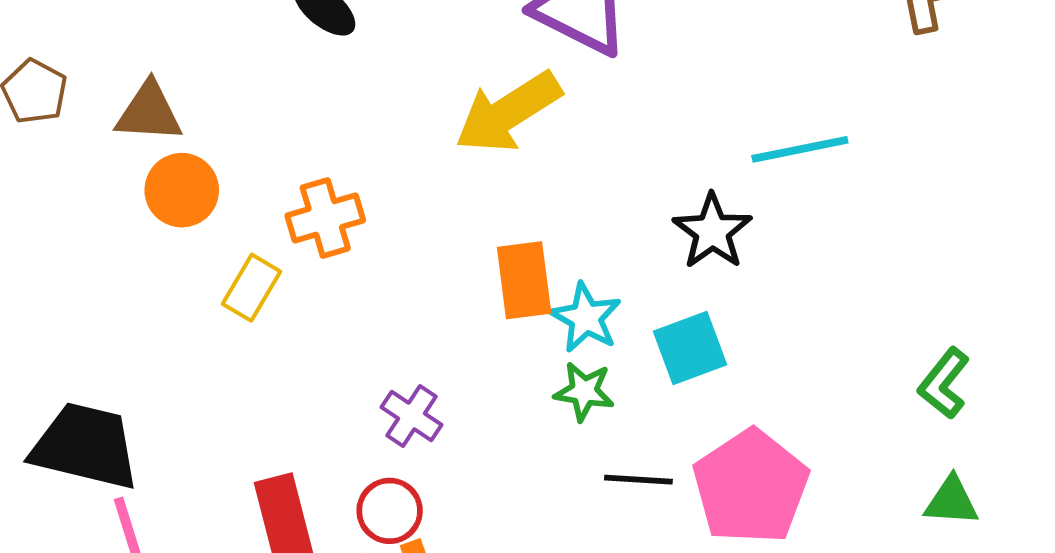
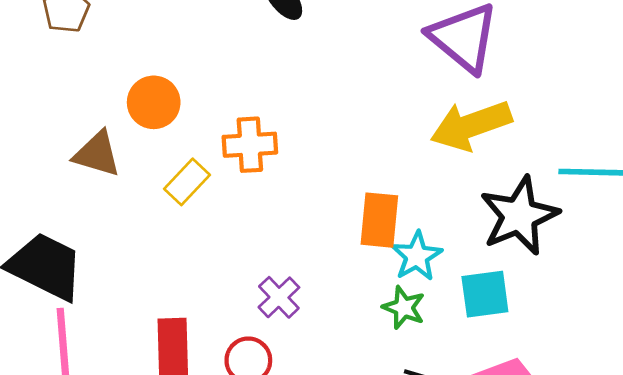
brown triangle: (149, 112) -> (97, 154), moved
yellow arrow: (508, 112) -> (471, 125), moved
black star: (712, 231) -> (519, 216), size x1.4

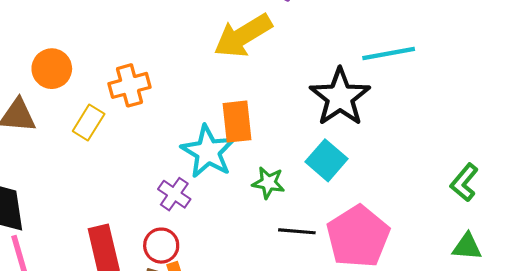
yellow arrow: (471, 125) -> (243, 36), moved
cyan star: (417, 256) -> (208, 152), moved, size x1.4
cyan square: (485, 294) -> (327, 160), turned -30

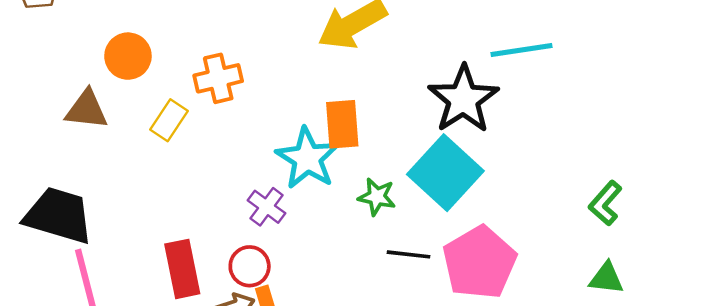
cyan square: (327, 160) -> (445, 173), size x1.5

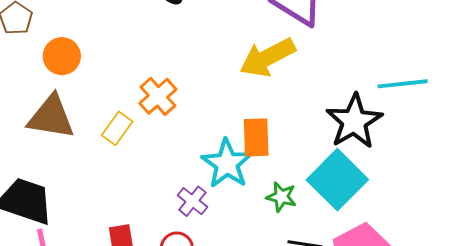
orange circle: (128, 56) -> (62, 56), moved
orange cross: (218, 78) -> (158, 96), turned -30
brown triangle: (87, 110) -> (51, 117), size x1.4

